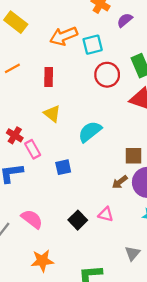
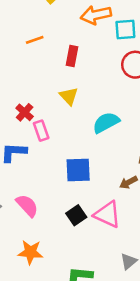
blue square: (63, 167) -> (78, 170), moved, size x1.5
pink triangle: (106, 214) -> (107, 214), size x1.6

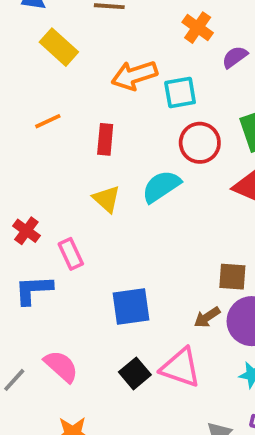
red cross: (25, 112) -> (26, 231), moved
cyan semicircle: (106, 123) -> (161, 186), moved

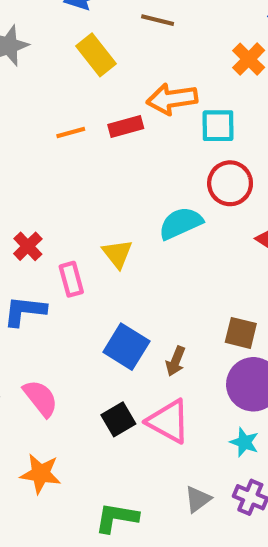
red rectangle: (105, 139) -> (126, 127), moved, turned 60
yellow triangle: (106, 199) -> (117, 254), moved
blue square: (131, 306) -> (126, 347), turned 30
brown arrow: (207, 317) -> (176, 361), moved, turned -44

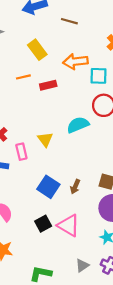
yellow rectangle: (96, 55) -> (37, 50), moved
red rectangle: (126, 127) -> (48, 85), moved
brown arrow: (176, 361) -> (75, 187), moved

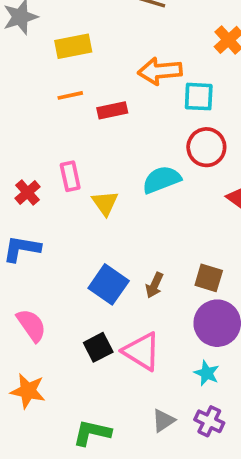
yellow rectangle: (37, 50) -> (73, 46), moved, turned -66
pink rectangle: (21, 152) -> (70, 176), moved

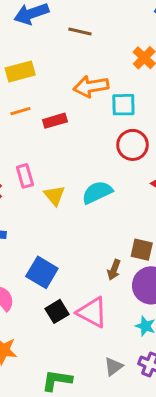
cyan semicircle: (162, 180) -> (97, 192), moved
blue square: (109, 284) -> (42, 272), moved
brown arrow: (154, 285) -> (114, 270), moved

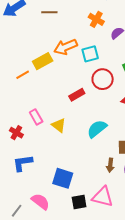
yellow rectangle: (20, 71) -> (43, 61), moved
red rectangle: (55, 121) -> (77, 95), moved
cyan semicircle: (97, 192) -> (97, 129), moved
black square: (57, 311) -> (79, 202), turned 35

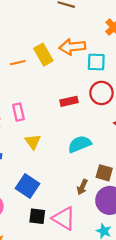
yellow rectangle: (43, 61) -> (43, 55), turned 72
yellow triangle: (59, 125) -> (33, 142), moved

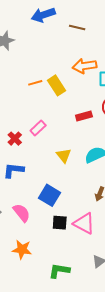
yellow rectangle: (43, 55) -> (56, 85), moved
pink rectangle: (18, 112) -> (38, 128), turned 63
yellow triangle: (33, 142) -> (64, 155), moved

